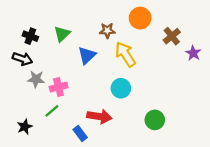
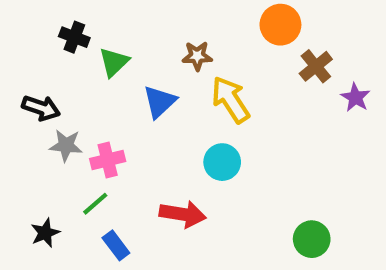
orange circle: (140, 18) -> (280, 25), moved
black cross: (30, 36) -> (74, 37), moved
green circle: (155, 120) -> (312, 239), moved
blue rectangle: (80, 133) -> (116, 245), moved

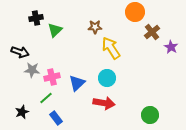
black cross: (74, 37) -> (36, 18), turned -32
blue triangle: (160, 102) -> (77, 83), moved
red arrow: (183, 214) -> (104, 103), moved

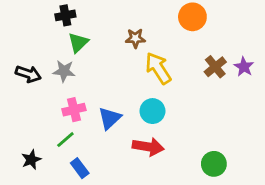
black cross: (36, 18) -> (65, 15), moved
brown cross: (152, 32) -> (215, 67), moved
gray star: (32, 70) -> (64, 71), moved

